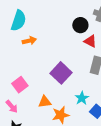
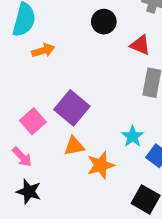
black circle: (80, 25) -> (104, 22), moved
purple square: (61, 73) -> (72, 108), moved

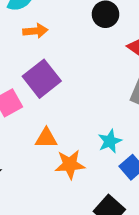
purple square: (72, 108) -> (42, 79), moved

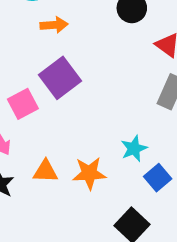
orange triangle: (46, 138) -> (45, 171), moved

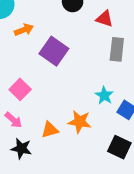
purple square: (60, 78) -> (54, 51), moved
orange star: (89, 173) -> (80, 122), turned 30

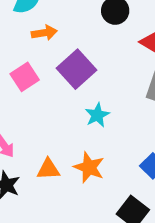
pink square: (20, 89) -> (25, 77), moved
cyan star: (104, 95) -> (97, 115), moved

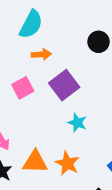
cyan star: (97, 115) -> (77, 123), turned -30
orange triangle: (48, 169) -> (35, 162), size x1.4

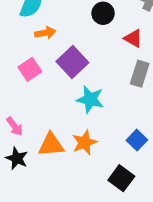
cyan star: (77, 123) -> (90, 99), size x1.4
orange star: (67, 163) -> (85, 142), turned 30

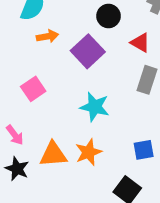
purple square: (72, 62) -> (88, 51), moved
pink square: (30, 69) -> (33, 89), moved
blue square: (137, 140) -> (144, 150), turned 36

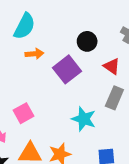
pink square: (33, 89) -> (24, 113), moved
cyan star: (95, 107) -> (84, 119), moved

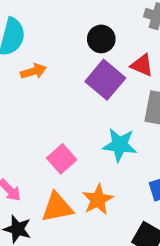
purple square: (67, 69) -> (105, 80), moved
pink square: (24, 113) -> (62, 159), moved

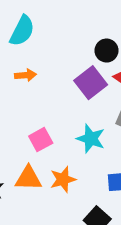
black circle: (101, 39) -> (106, 51), moved
orange arrow: (34, 71) -> (25, 75), moved

